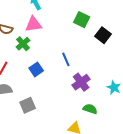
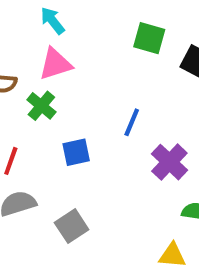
blue line: (66, 59) -> (132, 122), turned 56
blue square: (36, 69) -> (76, 152), turned 32

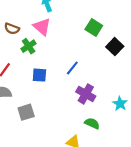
pink triangle: (55, 64) -> (42, 27), turned 42
purple cross: (169, 162) -> (86, 94), turned -30

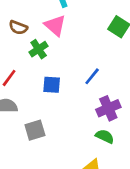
purple cross: (86, 94) -> (108, 108), turned 36
green semicircle: (92, 123) -> (105, 136), moved

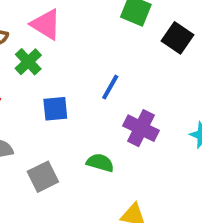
purple cross: (108, 108) -> (141, 128), turned -30
green semicircle: (105, 136) -> (100, 163), moved

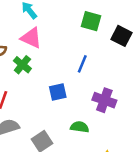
blue line: (110, 87) -> (82, 64), moved
blue square: (55, 109) -> (58, 92), moved

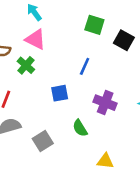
green semicircle: (80, 127) -> (80, 128), turned -132

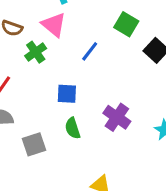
blue line: (85, 66) -> (90, 51), moved
green semicircle: (80, 128) -> (73, 128), moved

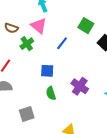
gray square: (34, 144) -> (27, 114), moved

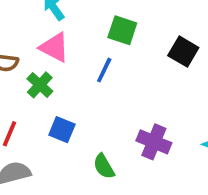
green square: (86, 26) -> (122, 30), moved
blue square: (47, 71) -> (62, 130), moved, turned 32

